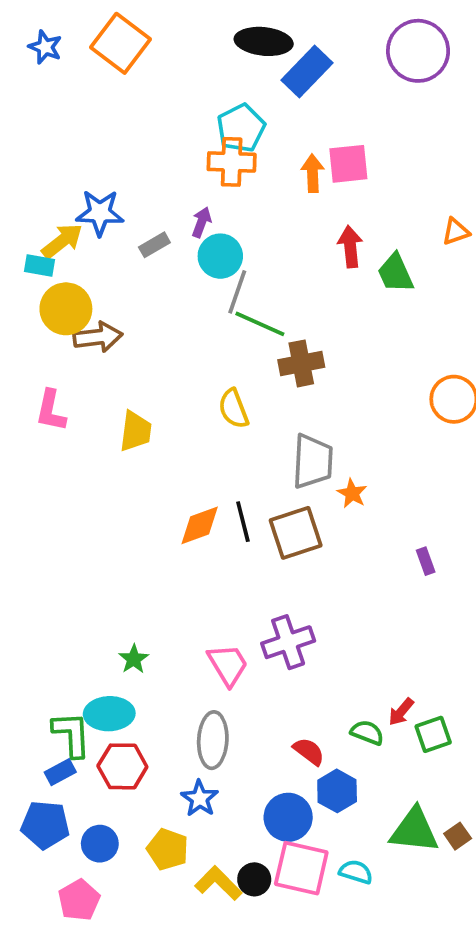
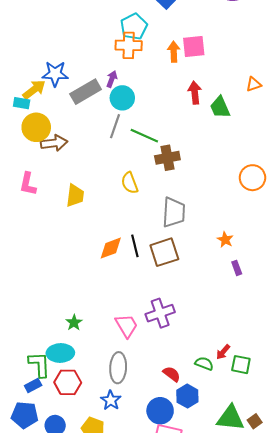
gray rectangle: (154, 245) -> (86, 92), size x1.8
gray line: (237, 292) -> (115, 126), moved
orange star: (352, 493) -> (225, 240), moved
green square: (433, 734) -> (241, 365), turned 30

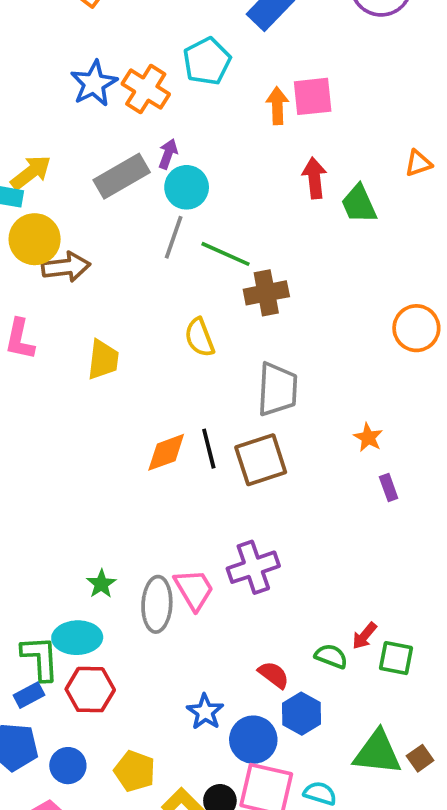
orange cross: (129, 45) -> (146, 89), moved, turned 30
blue star: (55, 74) -> (94, 83), moved, turned -30
gray ellipse: (118, 368) -> (157, 604), moved
blue star: (111, 400) -> (205, 712), moved

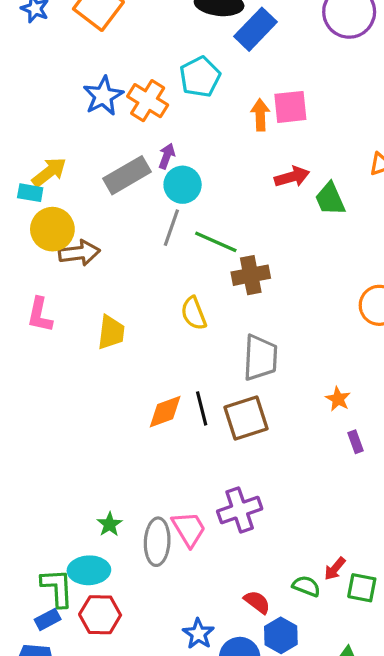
red arrow: (314, 178) -> (292, 177), turned 80

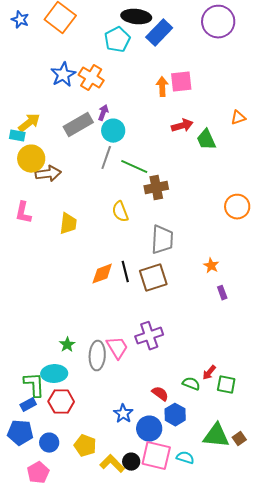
cyan pentagon: (200, 77) -> (117, 40), moved

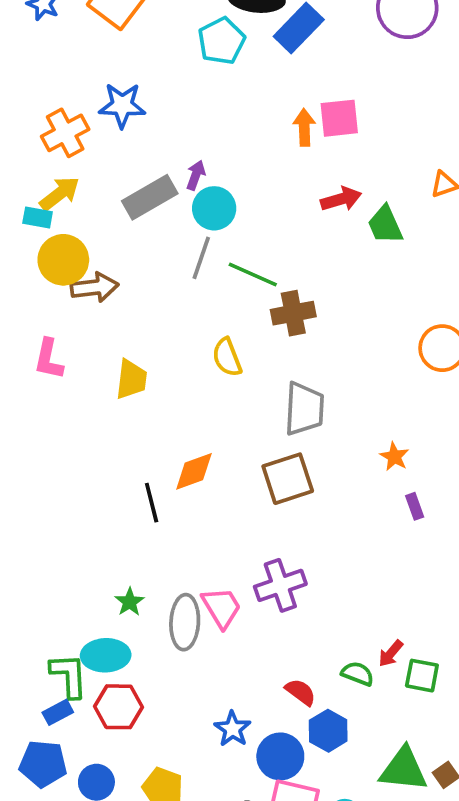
blue star: (63, 75) -> (122, 105), turned 30
orange cross: (91, 78) -> (65, 133), moved, turned 30
black line: (125, 272) -> (152, 503), moved

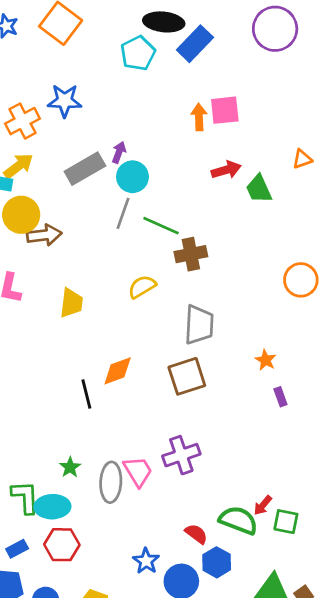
yellow semicircle: (227, 357) -> (142, 287), turned 80
green semicircle: (358, 674) -> (238, 520), size x1.6
green L-shape: (69, 676) -> (25, 497), moved

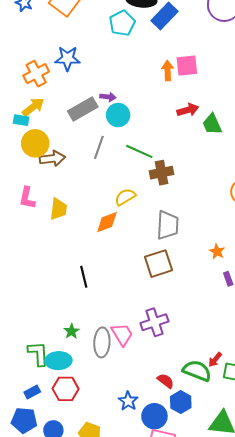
purple arrow: (119, 152) -> (108, 97), turned 77
gray line: (123, 213) -> (99, 147), moved
yellow trapezoid: (71, 303) -> (58, 209), moved
orange diamond: (118, 371) -> (107, 222), moved

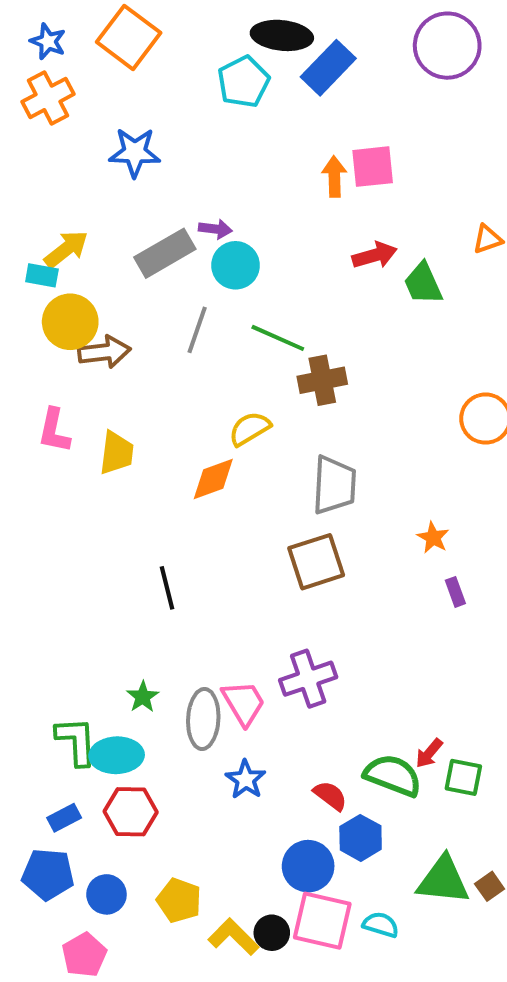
orange cross: (36, 74) -> (48, 98), moved
blue star: (128, 401) -> (246, 779), moved

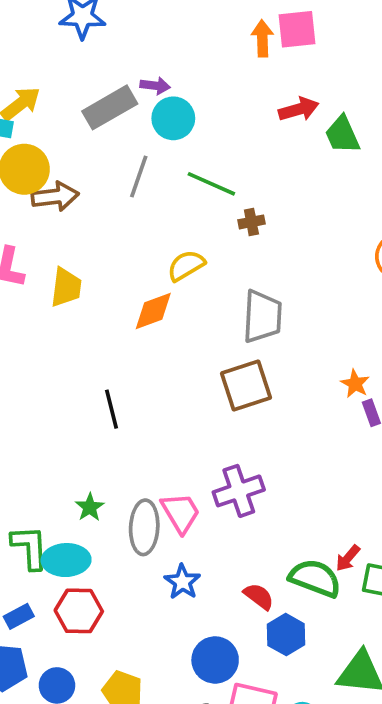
brown cross: (322, 380) -> (251, 222), size x0.6
orange star: (433, 538) -> (355, 384), moved
blue circle: (308, 866) -> (215, 660), moved

